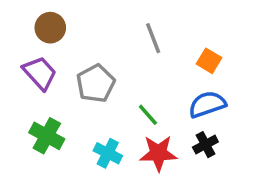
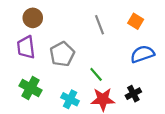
orange square: (209, 61) -> (136, 21), moved
purple trapezoid: (40, 73) -> (26, 47), turned -145
blue semicircle: (207, 104) -> (142, 54), moved

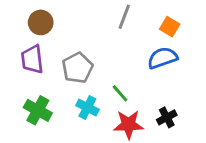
gray line: (99, 25) -> (124, 17), moved, turned 42
blue semicircle: (142, 54) -> (163, 58), moved
cyan cross: (70, 99) -> (87, 107), moved

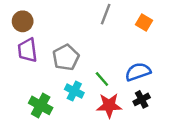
brown circle: (41, 22) -> (23, 21), moved
blue semicircle: (163, 58) -> (138, 72), moved
green cross: (38, 110) -> (41, 105), moved

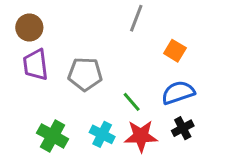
orange square: (144, 23) -> (175, 51), moved
gray pentagon: (66, 57) -> (85, 74), turned 30
cyan cross: (74, 91) -> (102, 134), moved

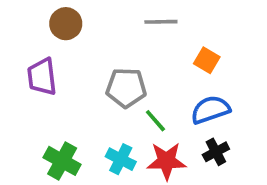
gray line: (136, 18) -> (161, 22), turned 68
brown circle: (29, 27) -> (66, 24), moved
gray pentagon: (85, 74) -> (126, 88), moved

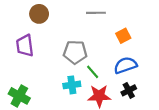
orange square: (207, 60) -> (123, 36), turned 32
cyan cross: (121, 159) -> (72, 85), moved, turned -35
green cross: (62, 161) -> (19, 96), moved

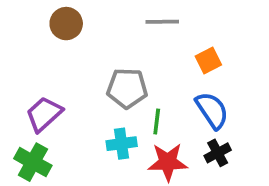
purple trapezoid: (25, 46) -> (44, 114), moved, turned 55
blue semicircle: (125, 65) -> (212, 110), turned 75
green line: (93, 72) -> (157, 121), turned 48

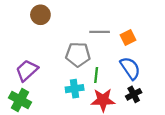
gray line: (162, 22) -> (100, 32), moved

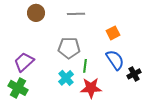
gray line: (100, 32) -> (76, 14), moved
cyan cross: (75, 89) -> (66, 78), turned -35
black cross: (134, 94) -> (134, 74), moved

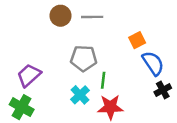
brown circle: (36, 13) -> (60, 16), moved
blue semicircle: (115, 60) -> (153, 63), moved

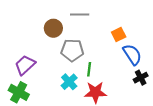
brown circle: (60, 16) -> (53, 28), moved

